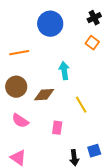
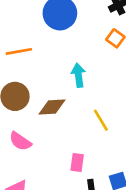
pink rectangle: (57, 128) -> (77, 162), moved

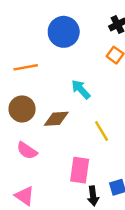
cyan arrow: (78, 75) -> (81, 89), turned -35
pink rectangle: (77, 162) -> (80, 170), size x1.5

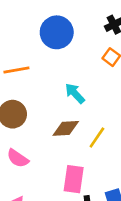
brown diamond: (56, 119) -> (66, 128), moved
yellow line: (102, 131) -> (97, 138), turned 65

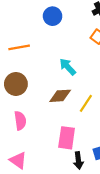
blue circle: (57, 32) -> (53, 16), size x0.7
pink semicircle: (18, 158) -> (20, 121), turned -132

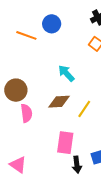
orange line: (19, 47) -> (26, 35), moved, turned 30
pink semicircle: (20, 121) -> (26, 113), moved

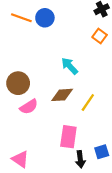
blue circle: (52, 24) -> (45, 18), moved
orange line: (26, 35) -> (21, 18), moved
pink semicircle: (26, 113) -> (29, 107), turned 66

